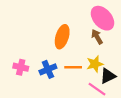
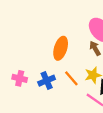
orange line: (73, 67) -> (71, 78), turned 49

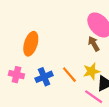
orange ellipse: (61, 48) -> (31, 44), moved

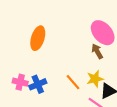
orange ellipse: (31, 44) -> (38, 38), moved
blue cross: (44, 77) -> (38, 84), moved

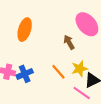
brown arrow: (97, 51) -> (69, 42), moved

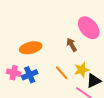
orange ellipse: (25, 30) -> (31, 48), moved, turned 60

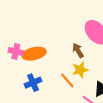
yellow star: (82, 70) -> (80, 70), moved
pink cross: (14, 73) -> (16, 52), moved

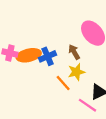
blue cross: (33, 83) -> (48, 56), moved

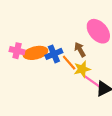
orange line: (63, 83) -> (69, 63), moved
pink line: (87, 105) -> (92, 81), moved

